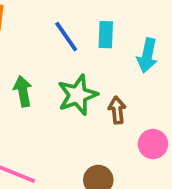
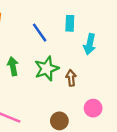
cyan rectangle: (106, 35) -> (70, 23), moved
pink circle: (153, 144) -> (93, 108), moved

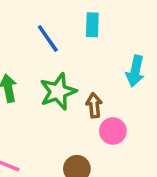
cyan arrow: (90, 44) -> (135, 71), moved
pink circle: (93, 108) -> (113, 131), moved

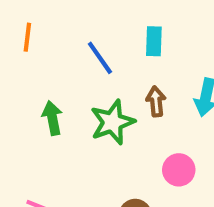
brown arrow: (94, 105) -> (156, 101), moved

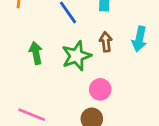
pink circle: (179, 170) -> (100, 89), moved

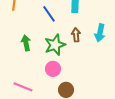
pink circle: (100, 89) -> (53, 69), moved

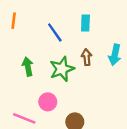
pink circle: (53, 69) -> (48, 102), moved

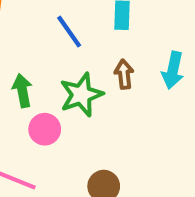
pink circle: (48, 102) -> (45, 129), moved

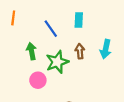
green arrow: (22, 91) -> (31, 51), moved

